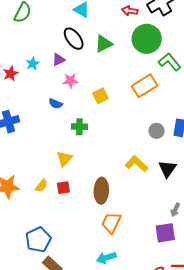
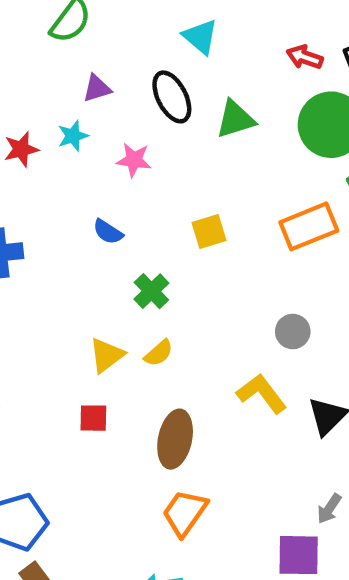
purple triangle: (59, 60) -> (97, 88), moved
pink star: (71, 81) -> (134, 160), moved
green cross: (79, 127) -> (151, 291), turned 35
gray circle: (156, 131) -> (293, 332), moved
yellow semicircle: (41, 186) -> (159, 353), moved

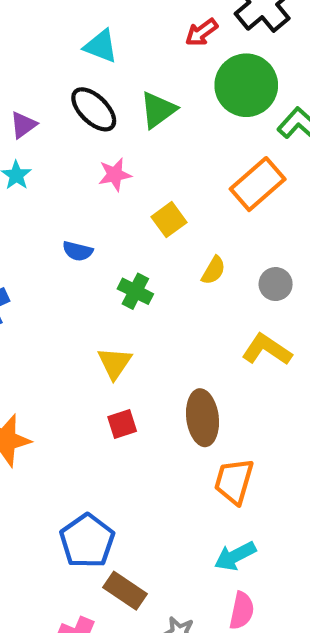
red arrow: (305, 57) -> (201, 32), turned -36
pink star: (134, 160) -> (115, 175), moved
yellow semicircle: (159, 353) -> (213, 270), moved

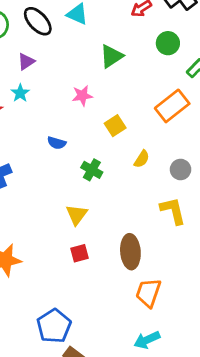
green circle: (246, 85) -> (168, 43), size x0.6
black ellipse: (94, 109) -> (38, 21), moved
yellow L-shape: (267, 350) -> (173, 211), turned 40

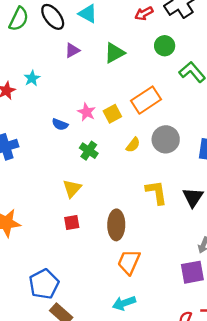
purple triangle: (26, 62) -> (72, 50), moved
pink star: (82, 96) -> (87, 112), moved, turned 30
orange rectangle: (172, 106) -> (146, 100), moved
gray circle: (181, 170) -> (166, 139), moved, size x1.5

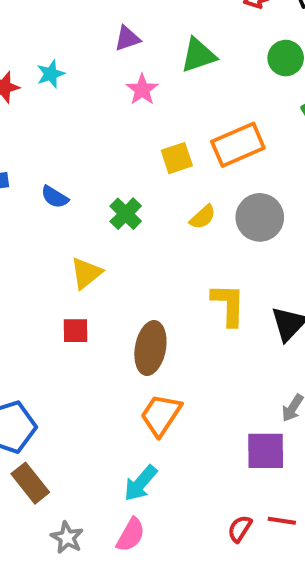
pink star: (87, 112) -> (142, 90), moved
blue semicircle: (60, 124) -> (55, 197), moved
cyan arrow: (124, 303) -> (140, 483), turned -40

